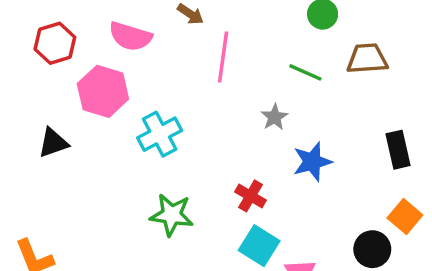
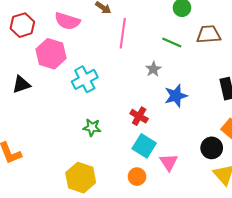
green star: (172, 215) -> (92, 127), size x0.7

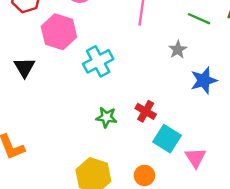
black triangle: (21, 84) -> (24, 67), turned -42
red cross: (139, 116) -> (146, 111), moved
orange circle: (137, 177) -> (144, 175), moved

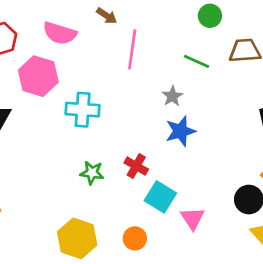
cyan cross: (98, 61) -> (83, 110), turned 32
blue star: (204, 80) -> (180, 131), moved

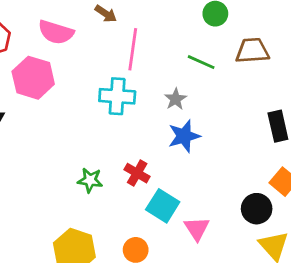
cyan cross: (83, 110) -> (117, 96), moved

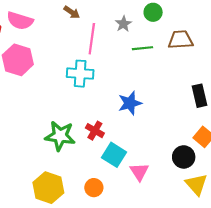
pink semicircle: (56, 32) -> (20, 21), moved
green line: (201, 62) -> (142, 48), turned -30
gray star: (175, 99) -> (123, 24), moved
green star: (90, 180) -> (60, 136), size x1.6

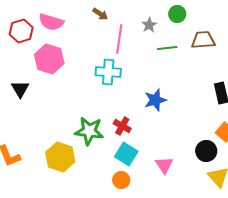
cyan square: (114, 155) -> (126, 154), moved
yellow hexagon: (48, 188) -> (60, 157), moved

